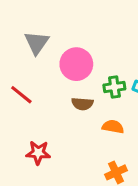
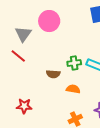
pink circle: (76, 64) -> (49, 21), moved
red line: (21, 95) -> (18, 56), moved

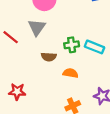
gray triangle: (23, 34) -> (37, 27), moved

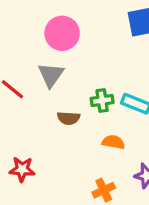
orange semicircle: (71, 73) -> (113, 142), moved

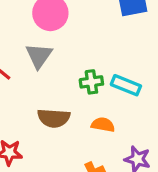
brown semicircle: (68, 118) -> (54, 118), moved, size x1.4

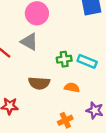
gray triangle: (39, 56) -> (29, 42), turned -36

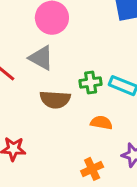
brown semicircle: (39, 83) -> (55, 99), moved

